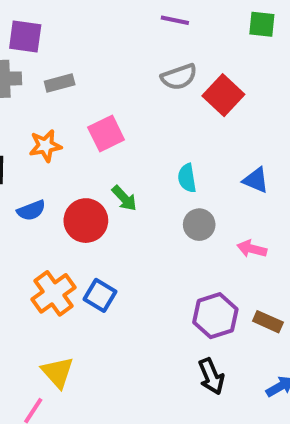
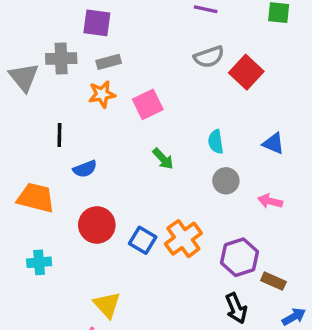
purple square: (25, 36) -> (97, 23), moved
orange star: (45, 146) -> (102, 94), moved
red circle: (86, 221) -> (97, 225), moved
orange cross: (53, 293) -> (183, 239), moved
brown rectangle: (268, 322) -> (273, 281), moved

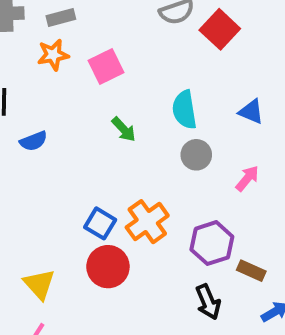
cyan semicircle: (216, 142) -> (184, 110), size x1.4
pink arrow: (270, 201) -> (247, 178), turned 115
red circle: (97, 225) -> (108, 267), moved
yellow triangle: (107, 305) -> (39, 284), moved

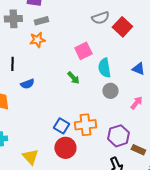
pink square: (106, 67) -> (83, 51), moved
orange cross: (147, 222) -> (85, 125), turned 30

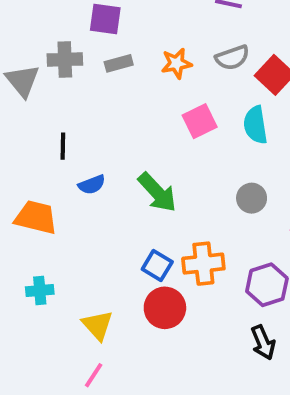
orange star: (37, 40) -> (176, 63), moved
cyan semicircle: (104, 68) -> (255, 125), moved
green arrow: (73, 78) -> (157, 192), moved, size x1.6

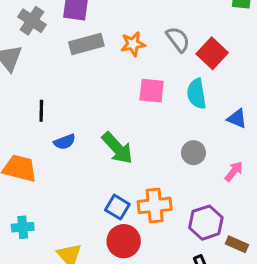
gray semicircle: (232, 58) -> (178, 39), turned -108
gray cross: (65, 60) -> (32, 21), moved, turned 36
gray rectangle: (119, 63) -> (86, 44), size x1.5
pink square: (200, 121) -> (152, 91), turned 32

